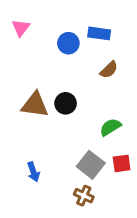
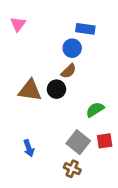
blue circle: (68, 43) -> (72, 48), moved
brown semicircle: (109, 70) -> (69, 71), moved

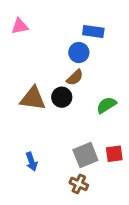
pink triangle: (18, 24) -> (20, 26), turned 42
green semicircle: (95, 110) -> (106, 105), moved
gray square: (78, 142) -> (85, 155), turned 30

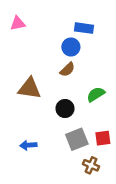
black circle: (62, 97) -> (65, 109), moved
blue arrow: (32, 162) -> (28, 145), turned 105
brown cross: (79, 184) -> (91, 165), moved

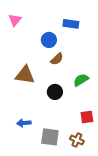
pink triangle: (18, 23) -> (15, 20), turned -40
blue circle: (71, 47) -> (49, 40), moved
gray square: (77, 139) -> (50, 137), moved, turned 30

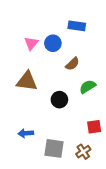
pink triangle: (15, 20) -> (31, 43), moved
brown semicircle: (57, 59) -> (72, 64), moved
brown cross: (77, 140) -> (83, 152), turned 32

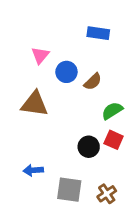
blue circle: (53, 43) -> (66, 72), moved
black circle: (59, 100) -> (89, 147), moved
red square: (94, 127) -> (114, 140), moved, turned 32

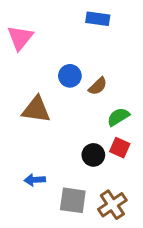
blue rectangle: (98, 33) -> (98, 19), moved
pink triangle: (40, 55) -> (20, 38), moved, size x1.4
brown cross: (107, 194) -> (112, 205), size x1.4

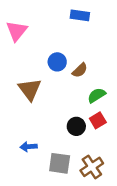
brown triangle: (36, 110) -> (30, 89), turned 45
red square: (120, 148) -> (98, 120), turned 35

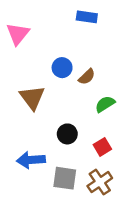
red square: (98, 120) -> (102, 147), moved
black circle: (76, 126) -> (67, 134), moved
blue arrow: (29, 147) -> (31, 160), size x1.5

